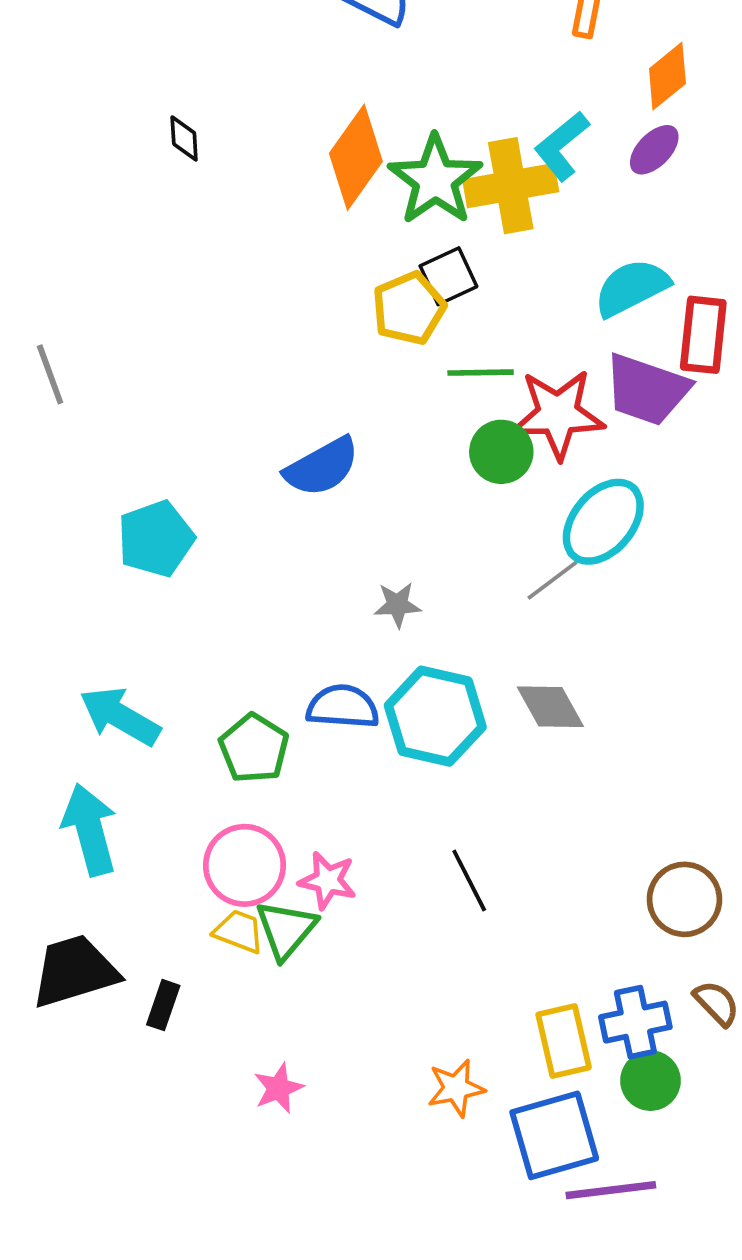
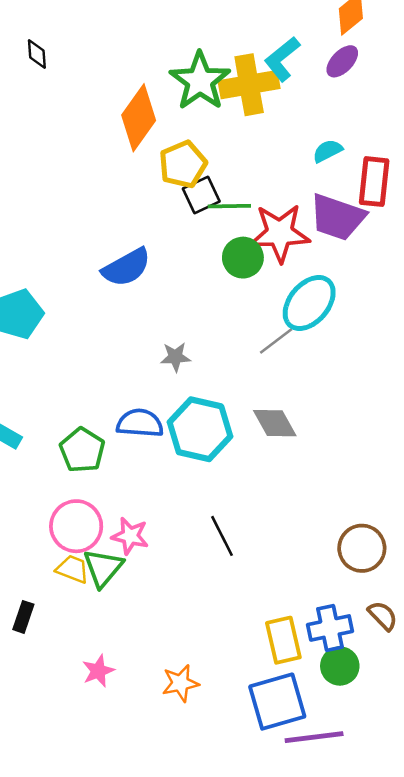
orange diamond: (356, 157) -> (139, 118), moved
black square: (448, 276) -> (201, 195), moved
cyan semicircle: (632, 288) -> (328, 151), size x0.6
orange star: (456, 1088) -> (180, 683), moved

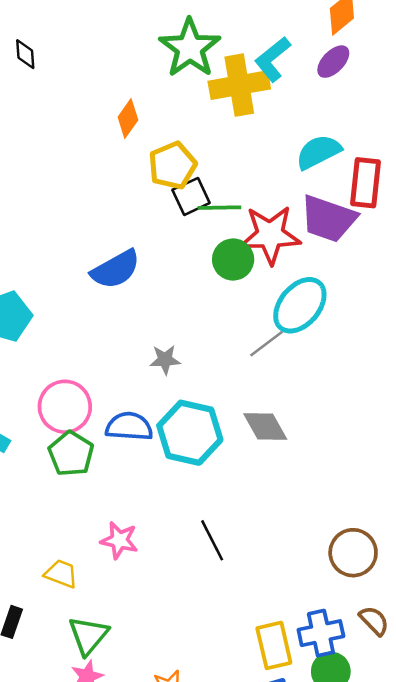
green star: (200, 81) -> (190, 48), moved
orange diamond: (139, 118) -> (128, 118), size x0.6
cyan semicircle: (328, 151) -> (318, 152), size x1.5
pink circle: (76, 526) -> (65, 407), moved
green triangle: (103, 568) -> (88, 636), moved

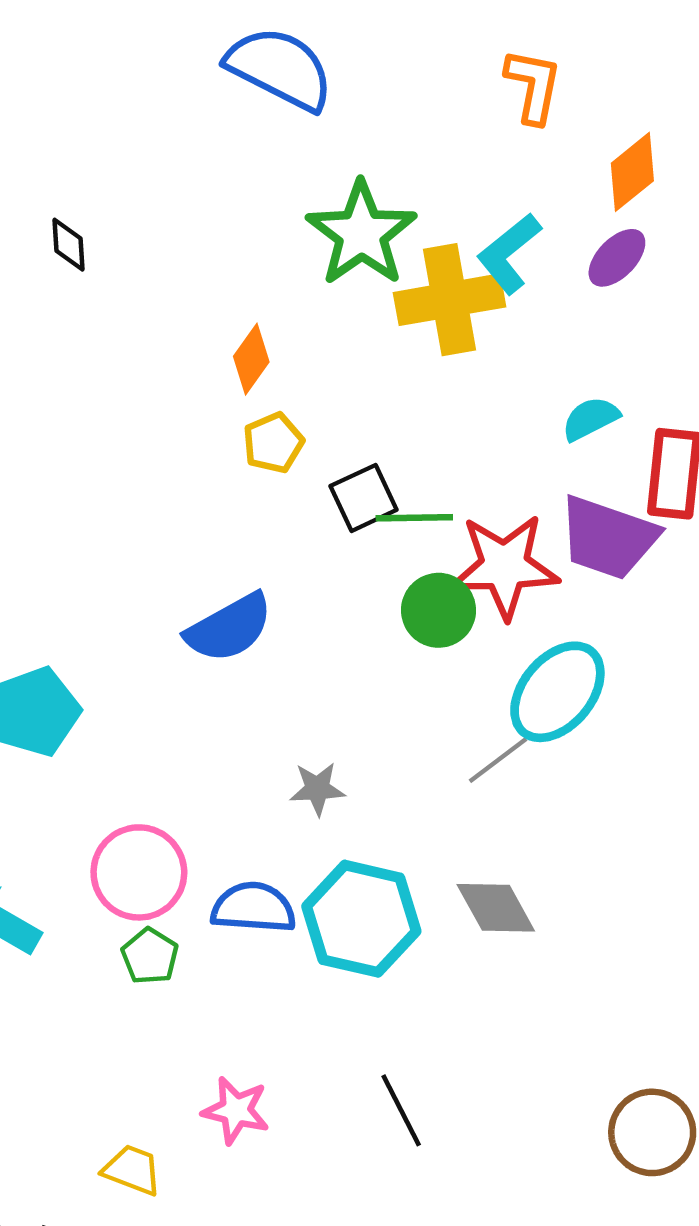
cyan semicircle: (318, 152) -> (591, 419), size x0.7
yellow pentagon: (172, 165) -> (273, 443), moved, size x0.7
green pentagon: (71, 454) -> (150, 956), size x0.7

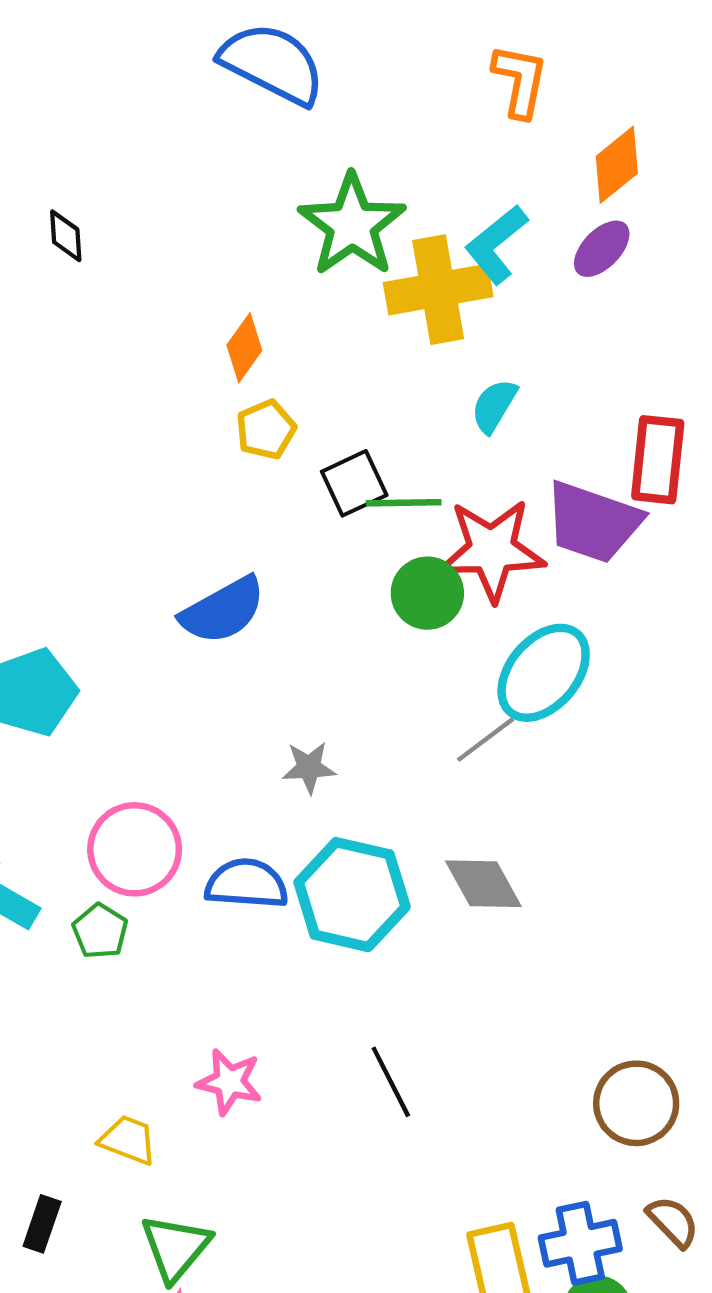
cyan semicircle: (591, 419) -> (494, 406), moved, turned -32
green pentagon: (150, 956) -> (100, 931), moved

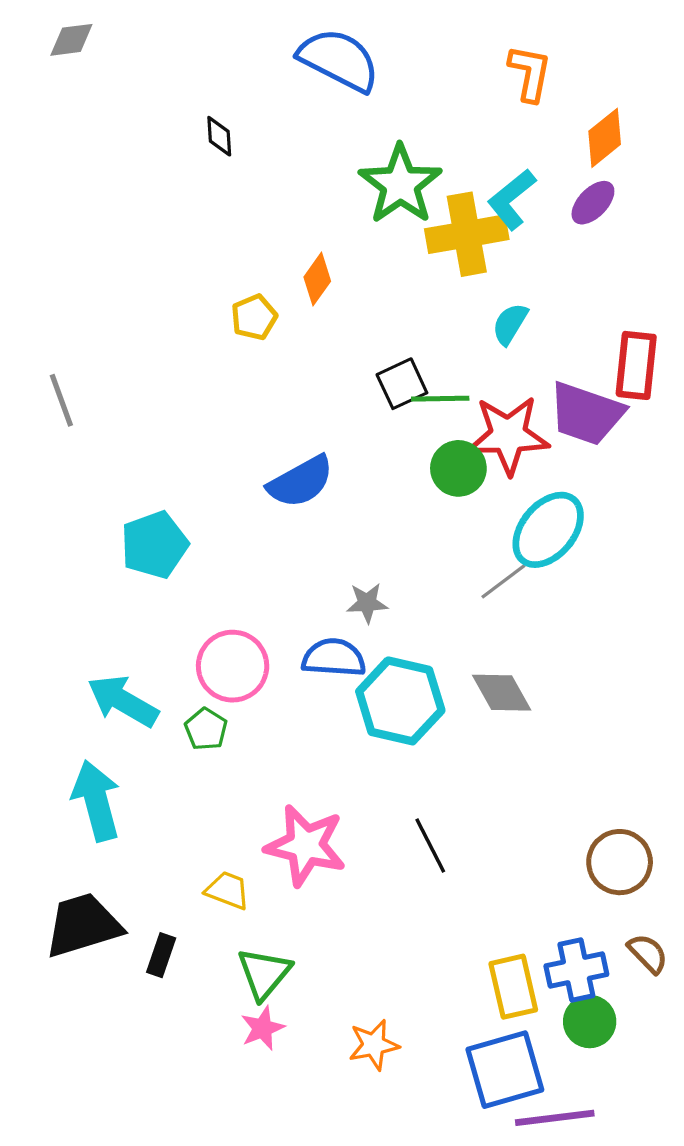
black diamond: (66, 236) -> (219, 136), moved
yellow pentagon: (266, 430) -> (254, 317), moved
blue semicircle: (247, 884) -> (334, 658), moved
pink star: (229, 1082) -> (306, 845), size x1.6

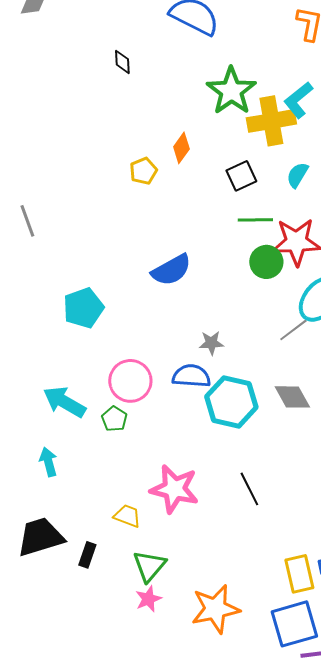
black square: (402, 384) -> (241, 176), moved
cyan arrow: (96, 801) -> (48, 462), size x0.6
orange star: (374, 1045) -> (215, 609), size x1.6

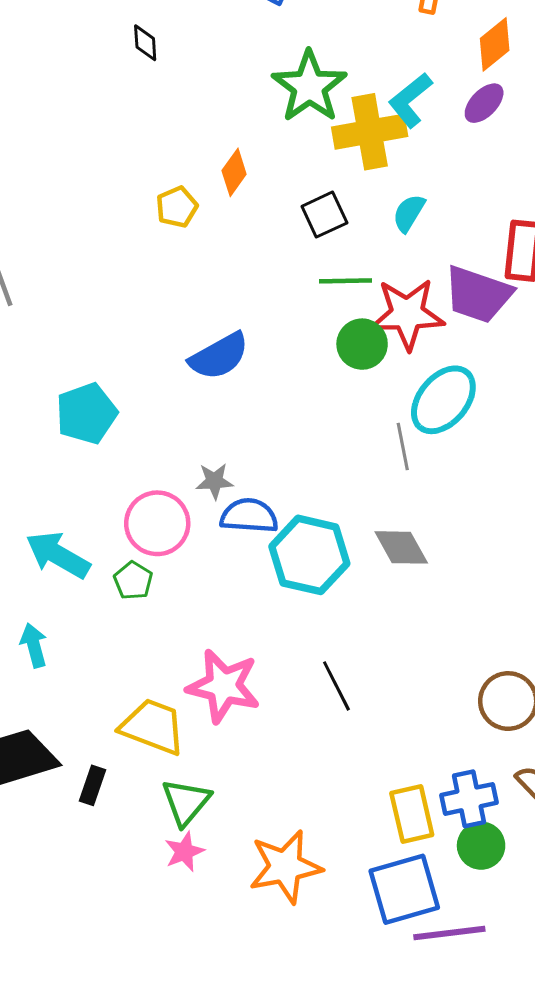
gray line: (293, 330) -> (403, 447), turned -64
gray star: (211, 343) -> (214, 481), moved
yellow trapezoid: (127, 516) -> (153, 727), size x1.6

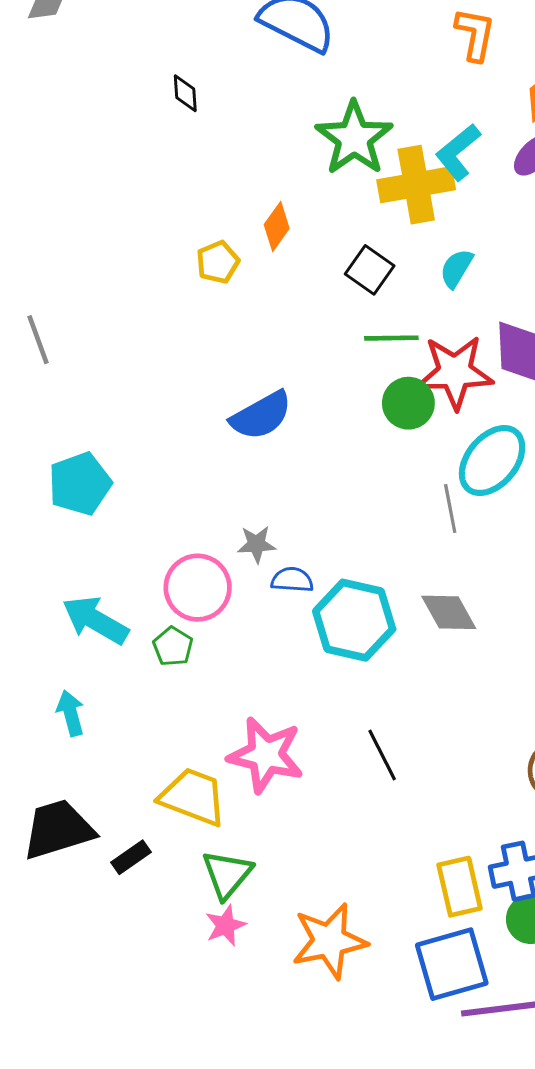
black square: (324, 215) -> (370, 270), turned -30
cyan pentagon: (86, 413) -> (80, 484), moved
blue semicircle: (249, 516) -> (292, 580), size x0.7
black rectangle: (92, 785) -> (131, 857), turned 36

